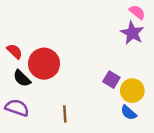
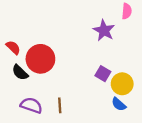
pink semicircle: (137, 12) -> (127, 11), turned 56
purple star: (132, 33) -> (104, 30), moved
purple semicircle: (17, 108) -> (31, 105), moved

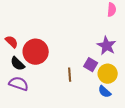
purple star: (104, 30) -> (107, 46), moved
purple semicircle: (31, 105) -> (19, 84), moved
brown line: (60, 105) -> (70, 75), moved

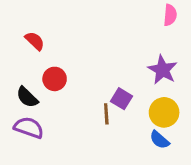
red semicircle: (12, 42) -> (35, 41), moved
red circle: (36, 52) -> (55, 79), size x0.6
purple square: (91, 65) -> (121, 99), moved

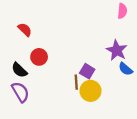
yellow circle: (164, 112) -> (90, 91), moved
purple semicircle: (29, 128) -> (20, 92), turned 40
blue semicircle: (159, 140) -> (126, 69), moved

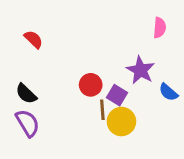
pink semicircle: (122, 11) -> (160, 28), moved
purple star: (117, 50) -> (141, 70), moved
red circle: (39, 57) -> (91, 85), moved

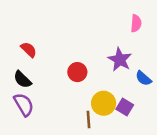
red semicircle: (33, 39) -> (29, 50), moved
purple square: (117, 95) -> (125, 107), moved
brown line: (102, 110) -> (89, 119), moved

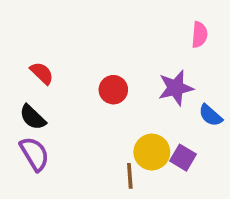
purple star: (120, 60) -> (176, 88), turned 30
red circle: (77, 72) -> (113, 90), moved

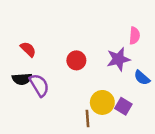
pink semicircle: (199, 35) -> (135, 36), moved
black semicircle: (33, 117) -> (22, 79), turned -48
purple semicircle: (34, 154) -> (39, 85), moved

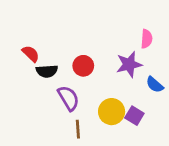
black semicircle: (22, 79) -> (47, 71), moved
purple semicircle: (39, 85) -> (68, 98), moved
brown line: (87, 119) -> (78, 129), moved

